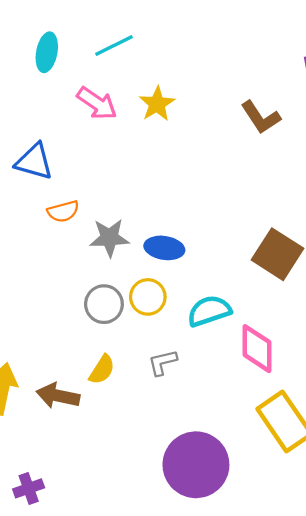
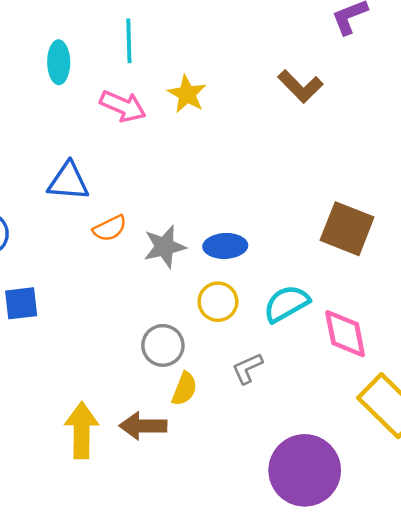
cyan line: (114, 45) -> (129, 41), turned -54
gray circle: (104, 304) -> (163, 345), moved

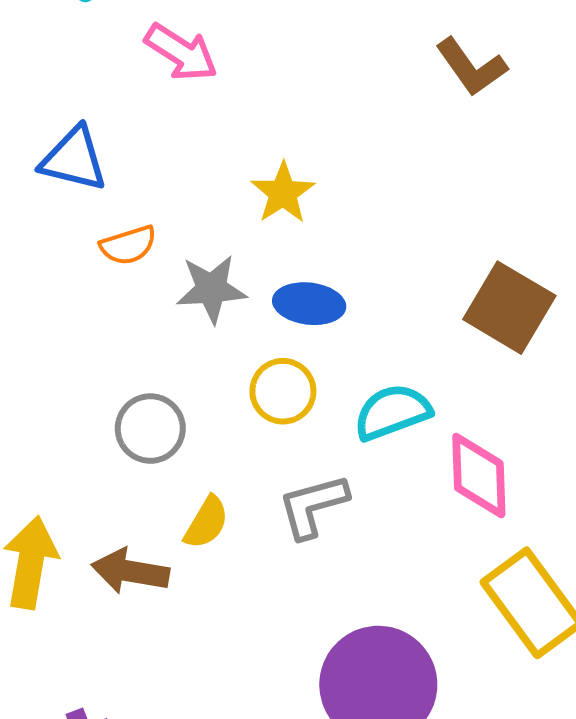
yellow star: (187, 94) -> (283, 193), moved
gray circle: (163, 345) -> (150, 429), moved
gray L-shape: (247, 368) -> (313, 506), size x1.4

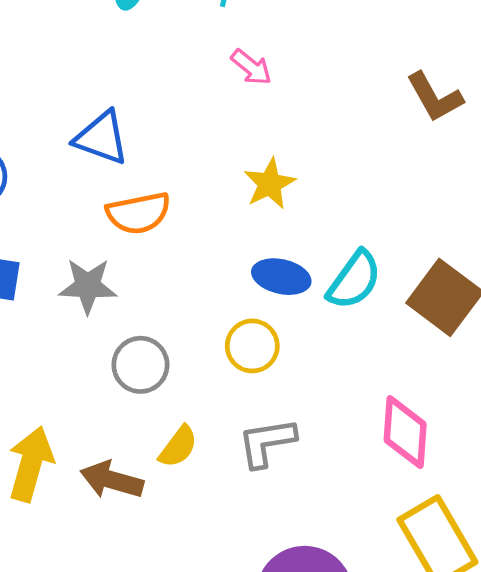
pink arrow: (181, 52) -> (251, 67), moved, size x0.7
orange semicircle: (128, 245) -> (138, 213), size x1.4
gray star: (211, 289) -> (88, 286), moved
cyan semicircle: (392, 412) -> (354, 280), moved, turned 140

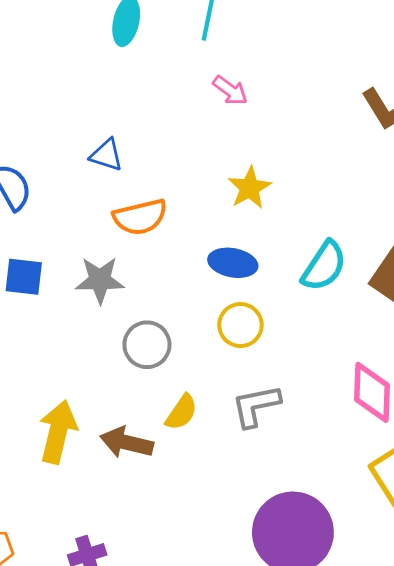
blue triangle: (101, 138) -> (106, 155), size x0.7
blue ellipse: (281, 277) -> (233, 263), moved

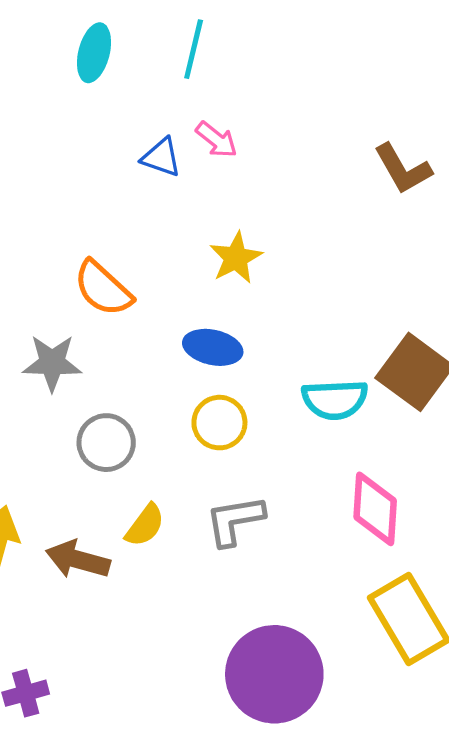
blue triangle: (106, 155) -> (161, 157), moved
orange semicircle: (140, 217) -> (103, 289), turned 54
cyan semicircle: (324, 266) -> (335, 400), moved, turned 52

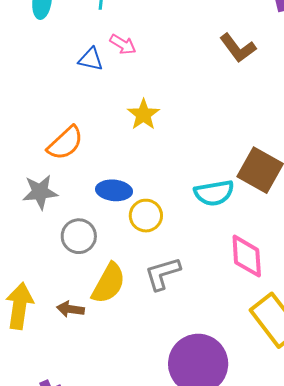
orange semicircle: (103, 289) -> (65, 143), turned -78
blue ellipse: (213, 347) -> (114, 190), moved
yellow semicircle: (145, 525) -> (109, 283), size x1.5
brown arrow: (78, 559) -> (70, 309), size x0.7

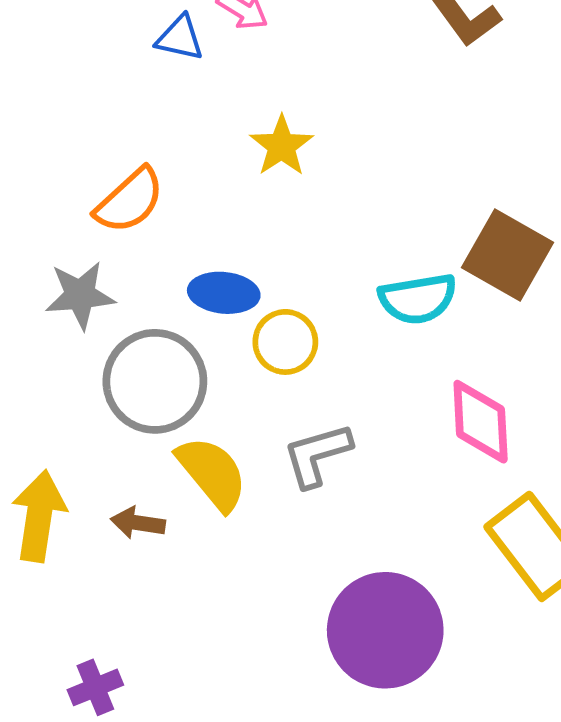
gray circle: (79, 236) -> (155, 381), size x1.5
yellow semicircle: (109, 283) -> (212, 473), turned -69

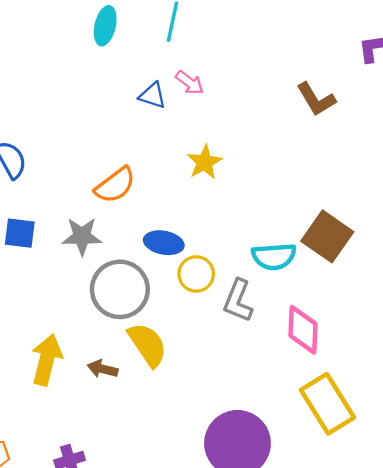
gray L-shape: (317, 455) -> (238, 301), moved, turned -57

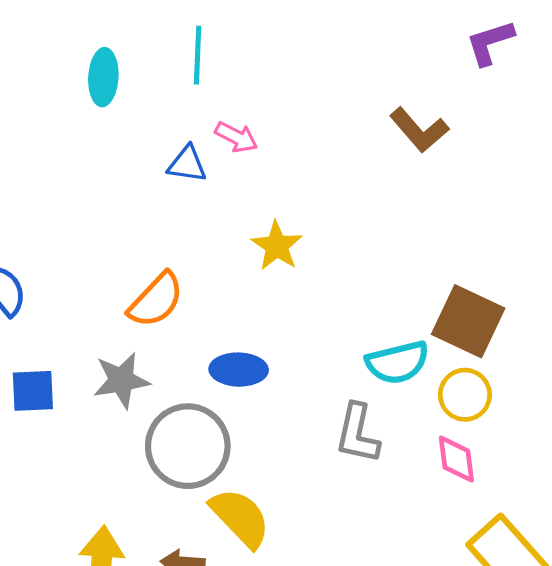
yellow circle: (196, 274) -> (465, 395), moved
pink diamond: (303, 330) -> (456, 459), size x0.7

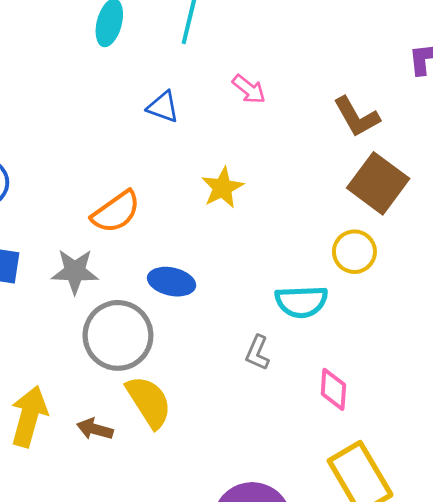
pink arrow: (236, 137) -> (249, 89), moved
brown square: (468, 321) -> (378, 183), moved
yellow circle: (465, 395) -> (354, 252), moved
gray L-shape: (357, 434) -> (257, 353), size x0.7

